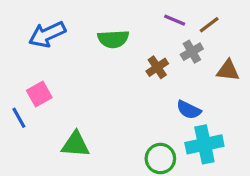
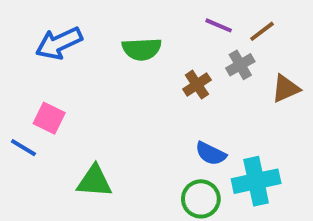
brown triangle: (228, 70) -> (286, 89), turned -30
pink square: (39, 94) -> (49, 118), turned -35
blue semicircle: (189, 110) -> (211, 154), moved
blue line: (19, 118) -> (23, 148), turned -30

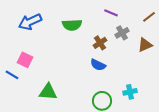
brown line: (262, 31) -> (149, 17), moved
blue semicircle: (211, 154) -> (98, 65), moved
cyan cross: (256, 181) -> (130, 92), size x0.6

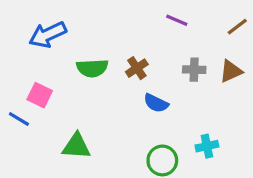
green semicircle: (72, 25) -> (92, 68), moved
gray cross: (122, 33) -> (194, 70), moved, turned 32
brown cross: (100, 43) -> (137, 68), moved

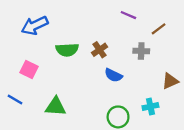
brown line: (237, 27) -> (159, 29), moved
brown triangle: (231, 71) -> (170, 81), moved
blue line: (19, 119) -> (15, 100), moved

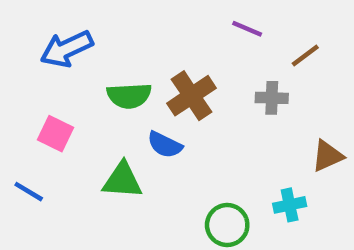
brown cross: (100, 50) -> (191, 96), size x1.5
blue semicircle: (113, 75) -> (165, 145), moved
green triangle: (56, 106) -> (122, 180), moved

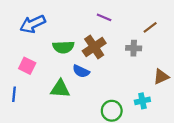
purple line: (247, 29) -> (104, 17), moved
blue line: (29, 192) -> (14, 94), turned 64

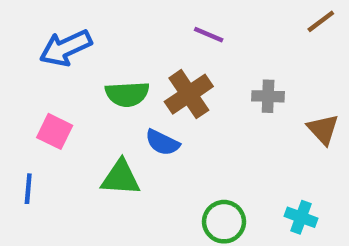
brown line: (150, 27) -> (321, 21), moved
brown triangle: (161, 77) -> (323, 129), moved, turned -49
cyan cross: (142, 101) -> (301, 217), moved, turned 32

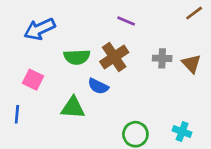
brown triangle: (323, 129) -> (191, 64), moved

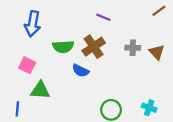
blue arrow: (40, 29) -> (33, 24), turned -55
green triangle: (73, 108) -> (40, 90), moved
blue line: (17, 114) -> (17, 109), moved

